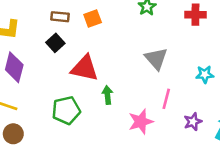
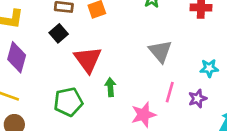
red triangle: (85, 68) -> (88, 60), turned 40
purple star: (193, 122) -> (197, 99), moved

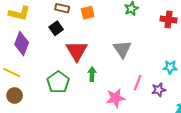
gray triangle: (160, 51) -> (122, 49), moved
green pentagon: (68, 102) -> (58, 82), turned -30

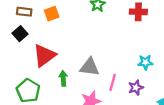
gray triangle: (122, 49) -> (89, 67), moved, turned -42
red triangle: (77, 51) -> (44, 55), turned 30

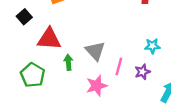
red triangle: (44, 55) -> (49, 39), turned 40
gray triangle: (89, 67) -> (95, 51), turned 40

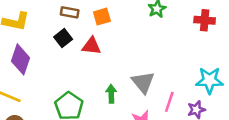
red triangle: (49, 39) -> (91, 46), moved, size x0.7
cyan star: (152, 46) -> (209, 80), size x1.5

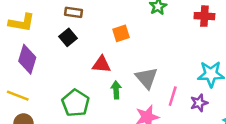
orange square: (102, 17) -> (121, 33), moved
red triangle: (91, 46) -> (101, 64), moved

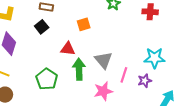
green arrow: (116, 90) -> (79, 69), size x1.5

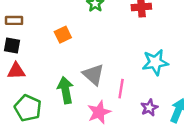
black square: (42, 27) -> (12, 45), turned -32
red triangle: (68, 49) -> (16, 71), moved
purple star: (145, 81) -> (149, 108), moved

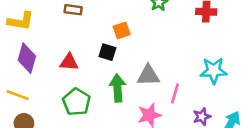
black square: (12, 45) -> (107, 52), moved
gray triangle: (93, 74) -> (148, 75), turned -50

